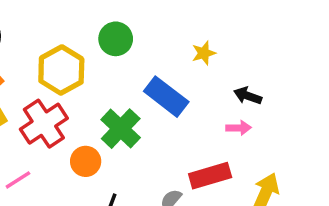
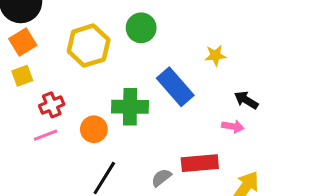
red cross: (44, 124) -> (52, 105), moved, size x0.6
green cross: (121, 129) -> (130, 107), turned 36
pink line: (18, 180) -> (46, 135), moved

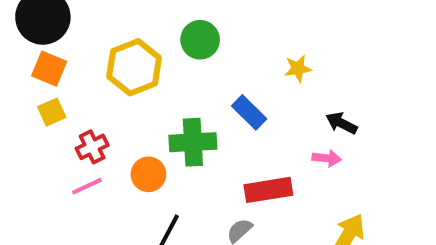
orange square: (23, 42) -> (49, 69), turned -32
blue rectangle: (175, 87) -> (249, 112), size x0.7
red rectangle: (200, 163) -> (268, 190), moved

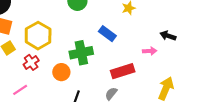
yellow hexagon: (134, 67) -> (38, 36), moved
black arrow: (342, 123) -> (168, 36), moved
pink line: (87, 186) -> (20, 90), moved

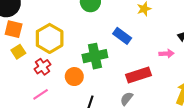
pink line: (20, 90) -> (41, 94), moved

